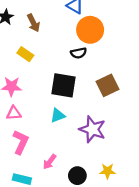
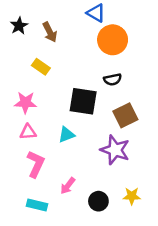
black semicircle: (79, 53) -> (113, 80), moved
brown square: (107, 85) -> (125, 115), moved
cyan triangle: (58, 115) -> (66, 135), moved

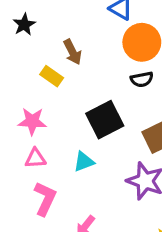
brown arrow: (50, 32) -> (73, 52), moved
black semicircle: (113, 80) -> (142, 79), moved
black square: (83, 101) -> (105, 120), turned -36

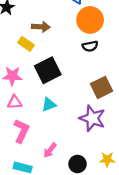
brown arrow: (73, 52) -> (41, 27), turned -60
black square: (105, 120) -> (48, 70), moved

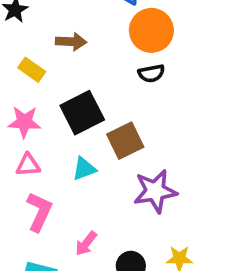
yellow rectangle: (26, 44) -> (32, 70), moved
brown square: (101, 87) -> (125, 141), moved
purple star: (92, 118) -> (155, 191), turned -30

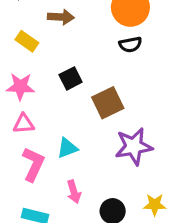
black square: (82, 113) -> (71, 78), size x0.6
cyan triangle: (84, 169) -> (67, 148), moved
pink arrow: (86, 243) -> (74, 192), turned -55

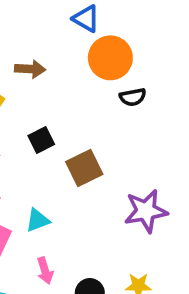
black semicircle: (130, 45) -> (133, 97), moved
purple star: (134, 146) -> (146, 211), moved

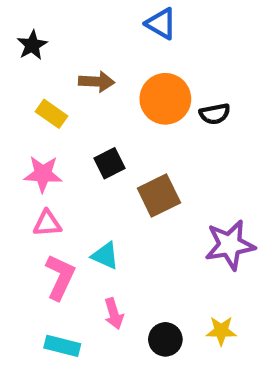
orange circle: (110, 58) -> (165, 99), moved
cyan triangle: (38, 220) -> (105, 256), turned 45

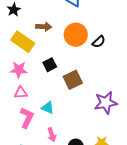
yellow rectangle: (52, 114) -> (23, 42), size x1.6
black semicircle: (215, 114) -> (99, 42), turned -32

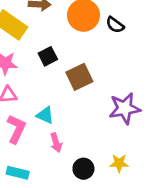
black semicircle: (99, 42) -> (115, 25), turned 80
pink arrow: (52, 135) -> (56, 143), moved

